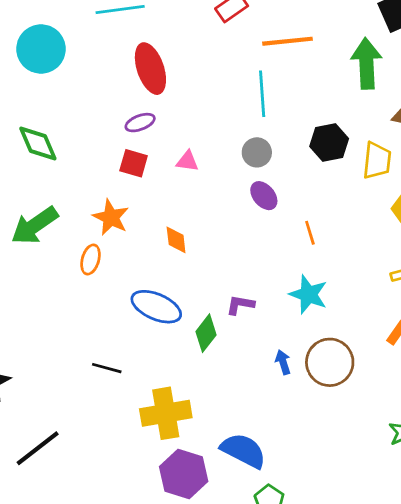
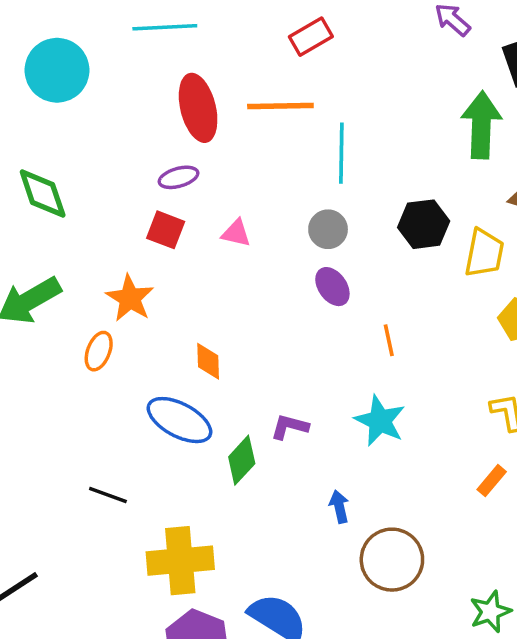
orange line: (288, 41) -> (280, 106), moved
orange diamond: (176, 240) -> (208, 361), moved
brown circle: (330, 362) -> (392, 560), moved

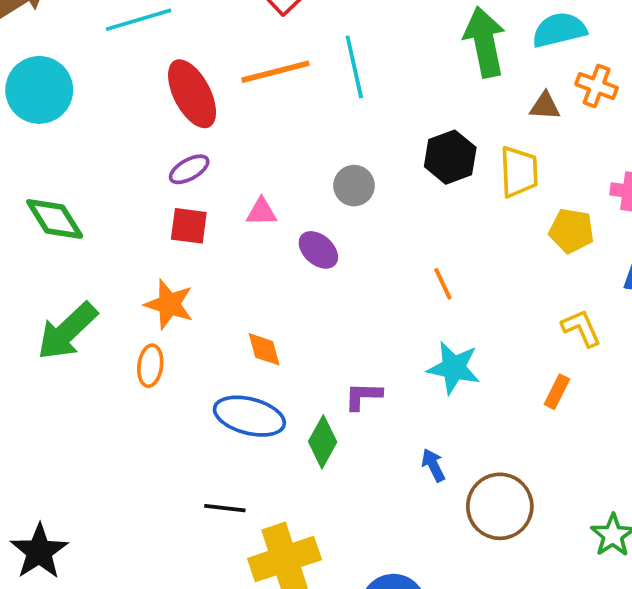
cyan line: (341, 153) -> (354, 67), moved
purple ellipse: (332, 287) -> (318, 250), moved
orange rectangle: (492, 481) -> (557, 392), moved
black line: (108, 495) -> (225, 508), moved

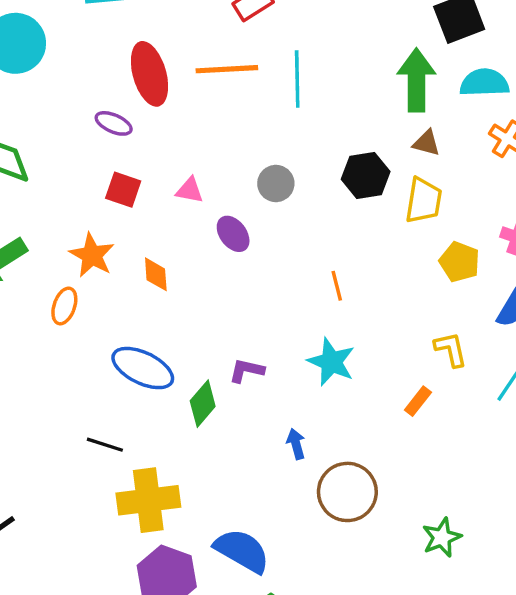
brown triangle: (545, 106) -> (426, 143), moved
purple ellipse: (189, 169) -> (114, 123), moved, turned 42
orange diamond: (264, 349) -> (156, 274), moved

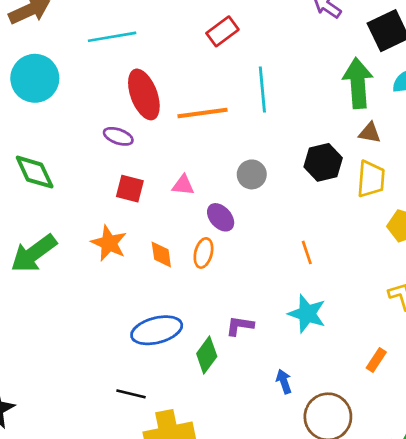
orange line: (227, 69) -> (203, 113), moved
orange ellipse: (64, 306) -> (203, 253), moved
blue ellipse: (143, 368) -> (157, 330), turned -36
orange rectangle: (418, 401) -> (376, 360), moved

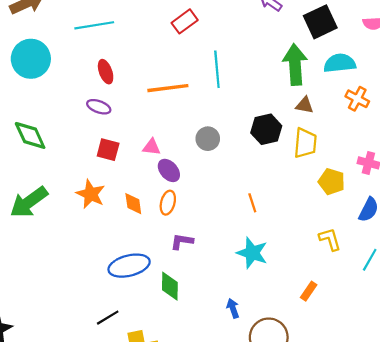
red ellipse: (144, 94) -> (106, 72), moved, size x0.6
purple ellipse: (221, 217) -> (169, 170), moved
purple L-shape: (240, 326) -> (182, 241), moved
green diamond: (207, 355) -> (170, 286), turned -36
black line: (131, 394) -> (108, 318), turned -45

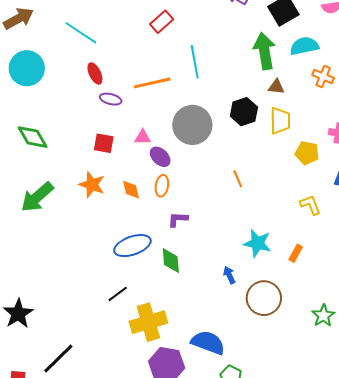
cyan line: (94, 25) -> (81, 33), turned 48
purple ellipse: (99, 107) -> (111, 99), moved
gray circle: (208, 139) -> (192, 125), size x1.8
cyan star: (252, 253) -> (257, 243), moved

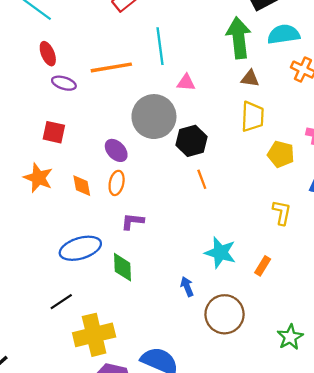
black hexagon: (244, 112) -> (191, 141), moved
pink triangle: (143, 137) -> (186, 83), moved
yellow L-shape: (310, 205) -> (282, 212), turned 30

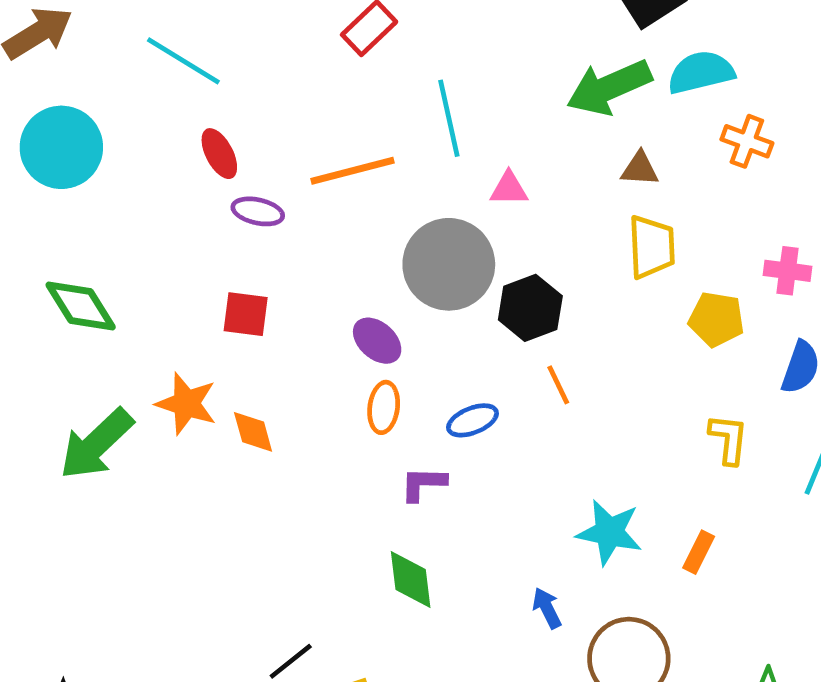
green arrow: (239, 38) -> (609, 87), turned -102
orange star: (38, 178) -> (186, 404), moved
orange diamond: (82, 186) -> (253, 432), moved
blue ellipse: (80, 248) -> (473, 420), moved, size x0.6

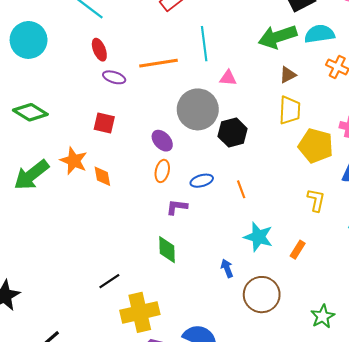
brown triangle: (640, 169) -> (288, 75), turned -36
green diamond: (81, 306) -> (30, 112), turned -32
yellow pentagon: (716, 319) -> (316, 146), size x1.4
orange line: (558, 385) -> (241, 189), moved

